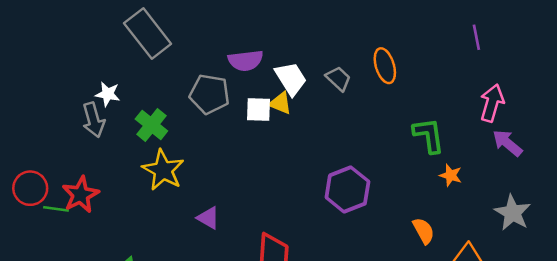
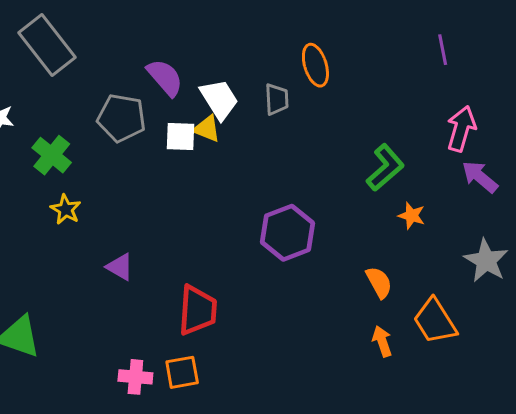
purple semicircle: (246, 61) -> (165, 78), turned -124
orange ellipse: (385, 66) -> (315, 65), moved
gray trapezoid: (338, 79) -> (277, 99), turned 44
green L-shape: (429, 135) -> (385, 168), turned 57
yellow star: (163, 170) -> (66, 209), size x0.6

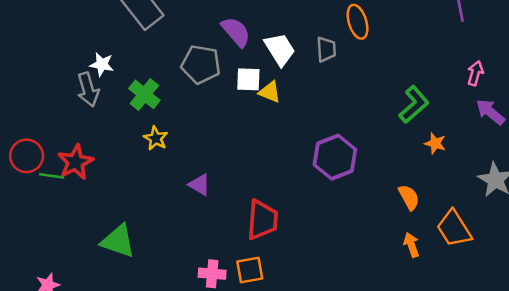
yellow triangle: (207, 129) -> (270, 92), moved
pink arrow: (461, 129) -> (475, 73), size x0.7

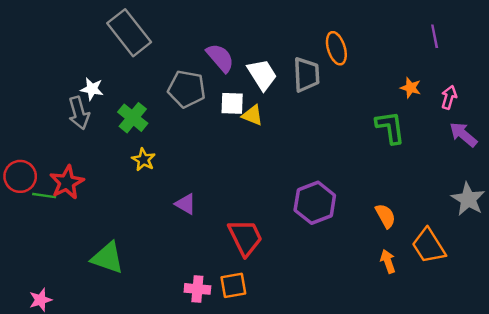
gray trapezoid: (326, 49) -> (306, 75), size x1.4
green L-shape: (414, 104) -> (390, 127), turned -57
orange star: (435, 143) -> (411, 88), moved
purple hexagon: (335, 157) -> (315, 203), moved
red trapezoid: (262, 220) -> (245, 237), turned -30

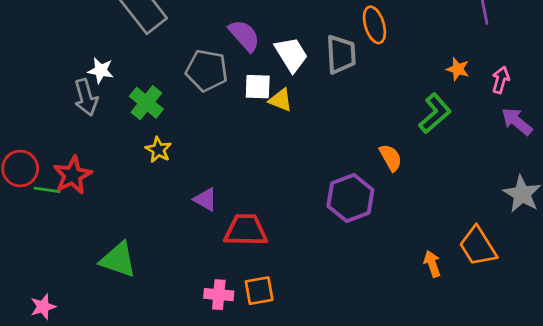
green L-shape: (390, 127) -> (435, 113), turned 57
orange semicircle: (385, 216) -> (391, 158), moved
red trapezoid: (245, 237) -> (246, 230), moved, turned -63

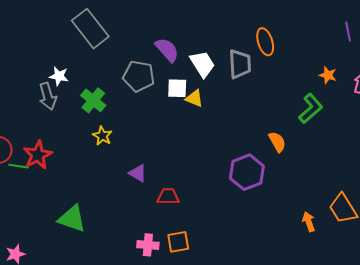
red trapezoid: (246, 230) -> (168, 196), size x0.7

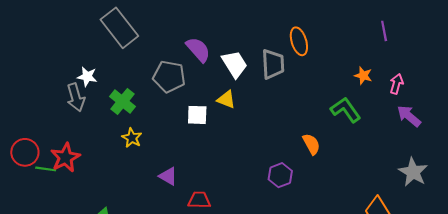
white square: (177, 88) -> (197, 115), moved
green L-shape: (311, 108) -> (346, 110), turned -84
purple hexagon: (247, 172) -> (280, 175), size x0.7

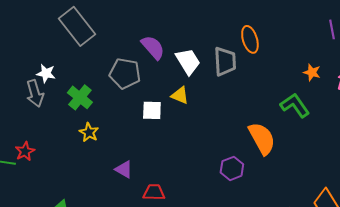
orange semicircle: (311, 144) -> (262, 138), size x1.6
red star: (65, 158) -> (25, 151), size x0.7

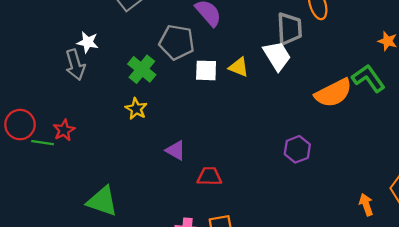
white trapezoid: (188, 61) -> (277, 56), moved
green cross: (80, 97) -> (142, 69), moved
white square: (152, 110) -> (206, 70), moved
orange semicircle: (262, 138) -> (333, 93), moved, turned 92

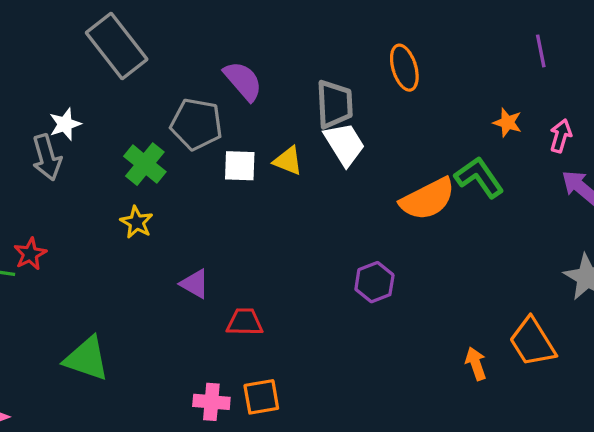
gray trapezoid: (289, 29) -> (334, 104), moved
white star: (88, 42) -> (65, 124), turned -30

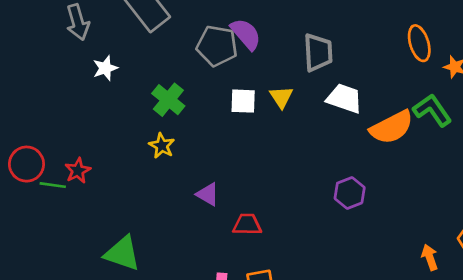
orange ellipse: (404, 68) -> (419, 43), moved
gray pentagon: (196, 124) -> (217, 46), moved
white trapezoid: (344, 144) -> (344, 98), moved, turned -39
gray arrow: (47, 157) -> (78, 22), moved
yellow triangle: (288, 161) -> (281, 97), turned 35

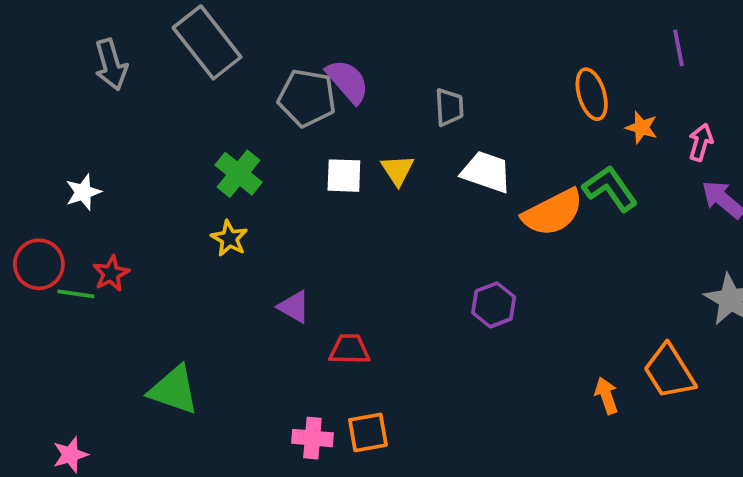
gray trapezoid: (318, 52) -> (449, 107), size x0.7
white star: (105, 68) -> (83, 192), moved

